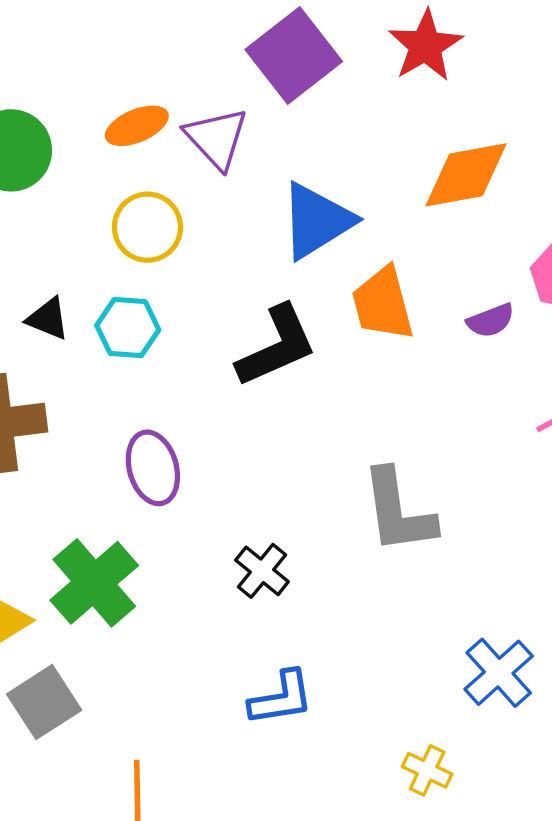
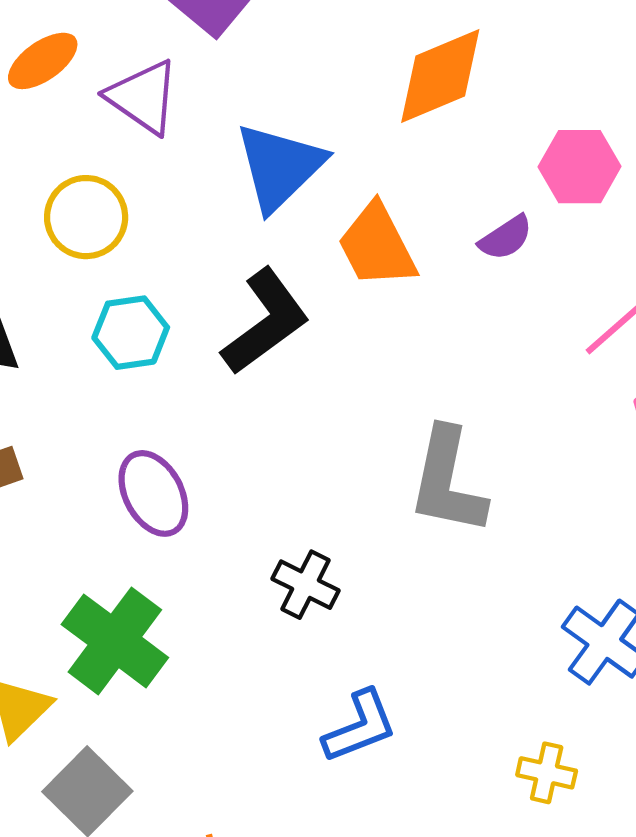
orange ellipse: (137, 126) -> (43, 61), moved
cyan hexagon: (128, 328) -> (131, 333), moved
gray L-shape: (398, 511) -> (448, 481), turned 32

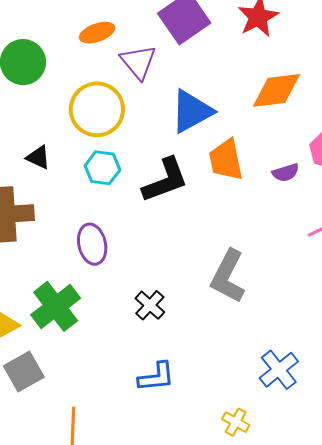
yellow circle: (86, 217) -> (97, 109), size x1.4

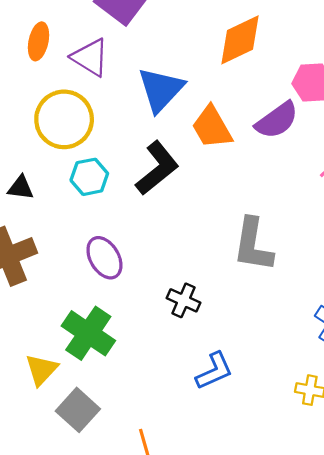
orange ellipse: (97, 33) -> (38, 41), turned -40
purple semicircle: (286, 173) -> (277, 120), size x1.6

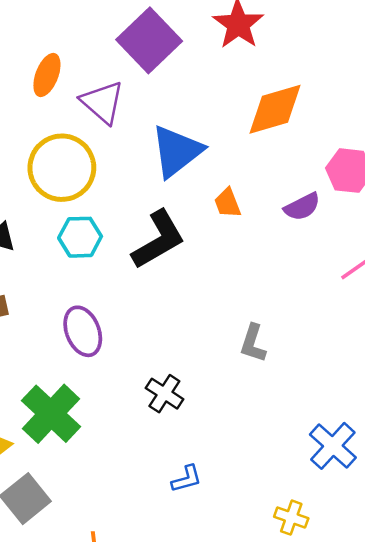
purple semicircle: (277, 120) -> (302, 207), size x0.7
orange trapezoid: (212, 127) -> (228, 203), size x0.6
gray L-shape: (253, 245) -> (253, 343), size x0.6
blue L-shape: (214, 371) -> (187, 479), size x0.7

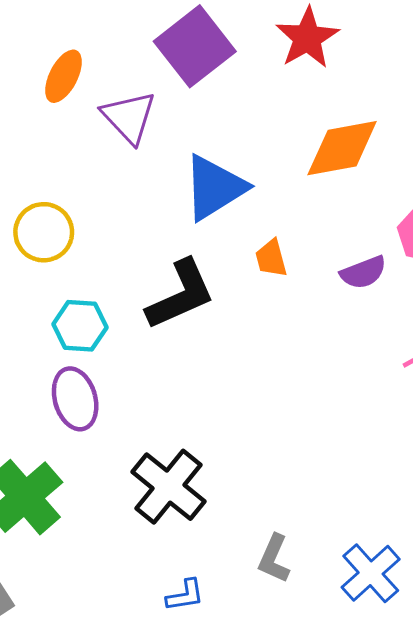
yellow circle: (62, 168) -> (44, 232), moved, size x0.7
cyan hexagon: (80, 237) -> (80, 326), moved
gray L-shape: (253, 343) -> (274, 559), moved
black cross: (164, 394) -> (168, 487), size x1.6

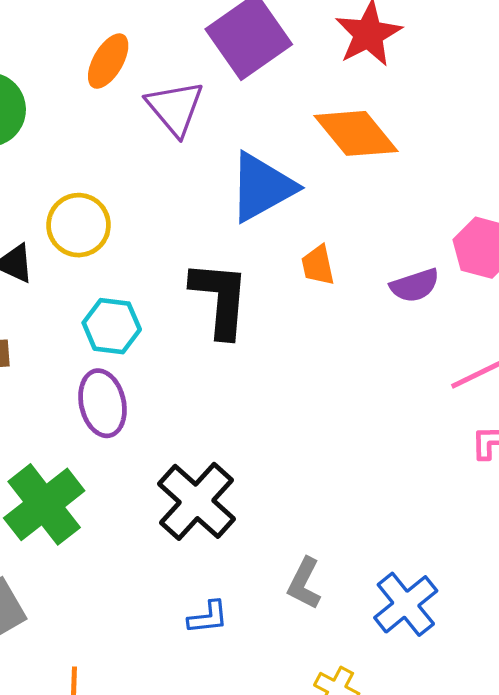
orange diamond: (342, 148) -> (356, 133), moved, turned 58
black L-shape: (181, 295) -> (220, 299), turned -64

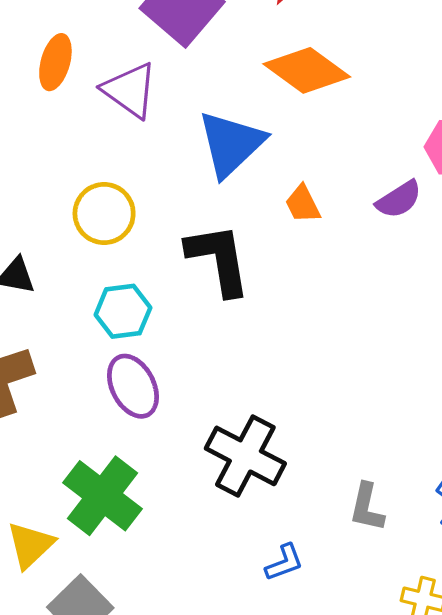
yellow circle: (79, 225) -> (104, 214), moved

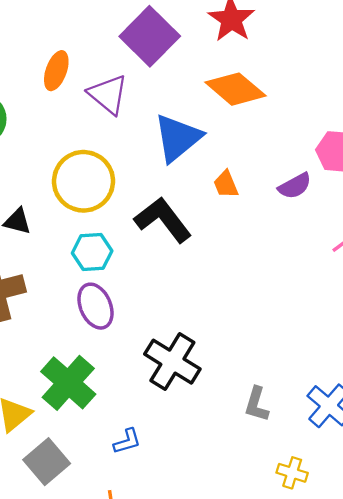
yellow circle: (104, 214) -> (83, 181), size x1.4
black L-shape: (219, 259) -> (163, 220), turned -32
blue L-shape: (284, 563) -> (127, 441), moved

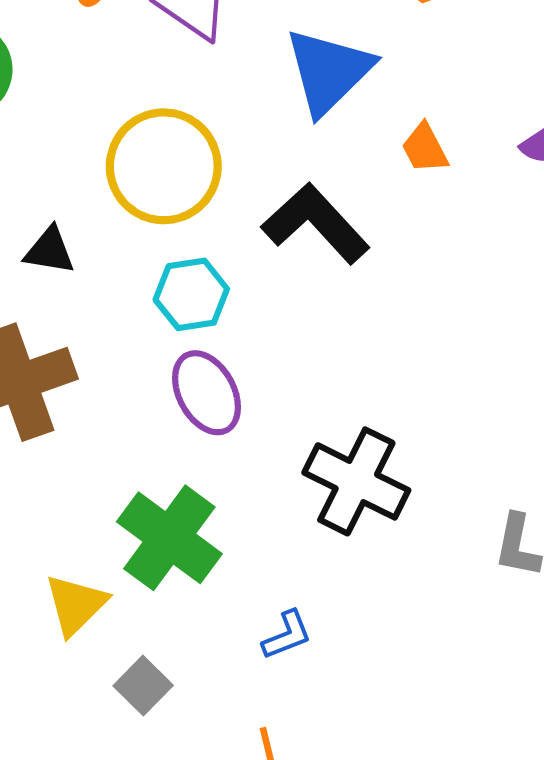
gray square: (47, 462) -> (143, 686), size x0.7

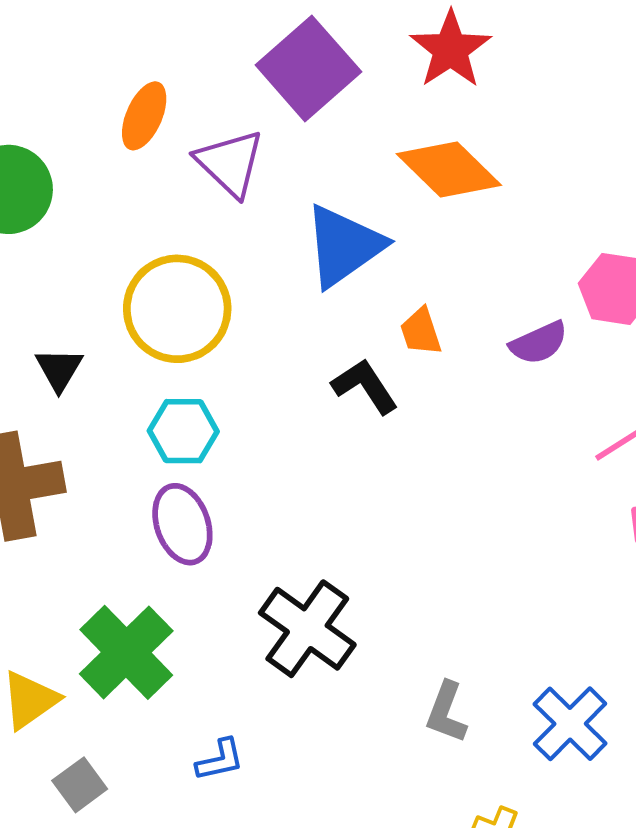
black L-shape: (316, 223) -> (365, 386), moved, size x0.7
black triangle: (50, 251) -> (59, 369), turned 42

